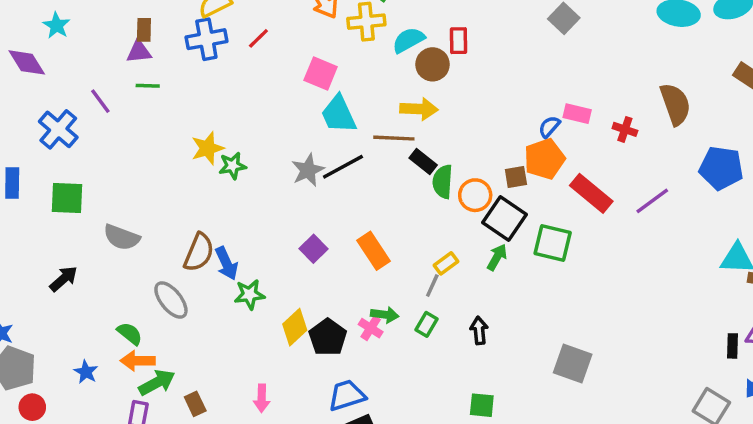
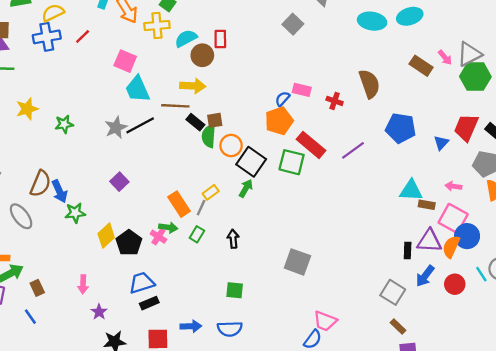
yellow star: (207, 148) -> (27, 109), moved
brown square: (516, 177) -> (215, 120), moved
green square: (553, 243) -> (292, 162), moved
orange rectangle: (374, 251) -> (179, 204), moved

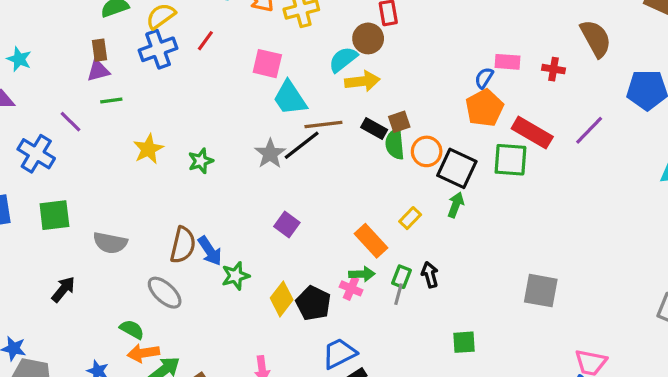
cyan semicircle: (186, 38) -> (343, 59), moved
brown line: (175, 106) -> (323, 124), moved
gray line: (201, 208) -> (399, 294), moved
black arrow: (233, 239) -> (430, 275), moved

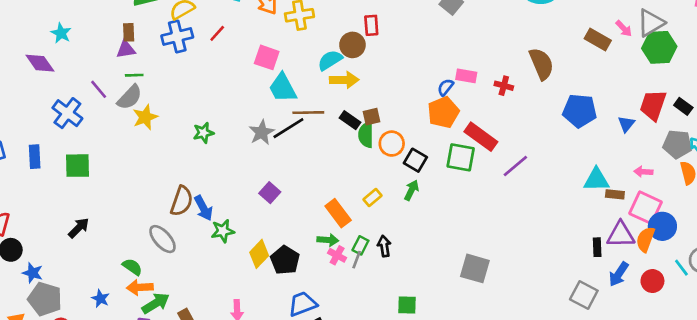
purple line: (589, 130) -> (515, 166), moved
yellow star: (148, 149) -> (145, 117), moved
black square: (457, 168) -> (415, 160), size x0.7
gray semicircle: (110, 243) -> (130, 97), moved, turned -64
pink cross: (351, 288) -> (337, 255), moved

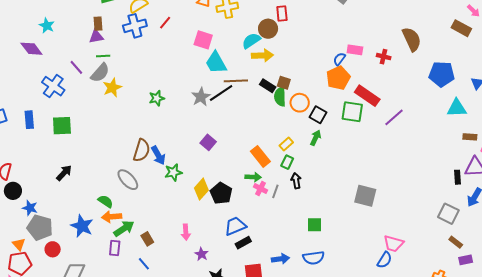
brown rectangle: (598, 39) -> (461, 28), moved
brown square: (371, 117) -> (284, 83), turned 32
cyan triangle: (596, 180) -> (457, 108), moved
green rectangle: (360, 245) -> (287, 162), moved
blue star: (100, 299) -> (82, 226), size x1.6

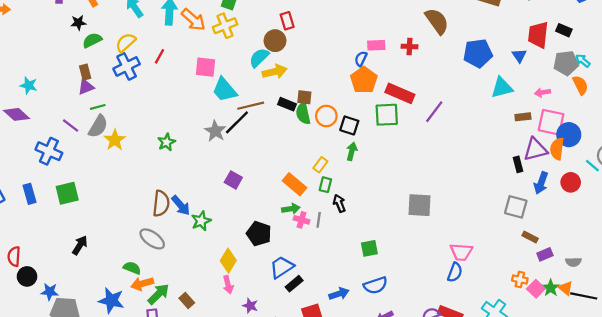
yellow diamond: (201, 189) -> (228, 261), moved

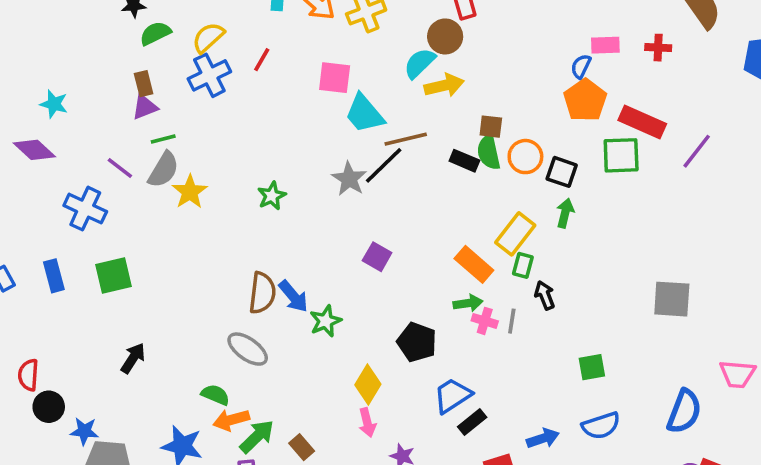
black rectangle: (287, 104) -> (464, 161), moved
yellow rectangle: (320, 165) -> (515, 234), size x1.6
blue semicircle: (455, 272) -> (684, 411), moved, size x1.4

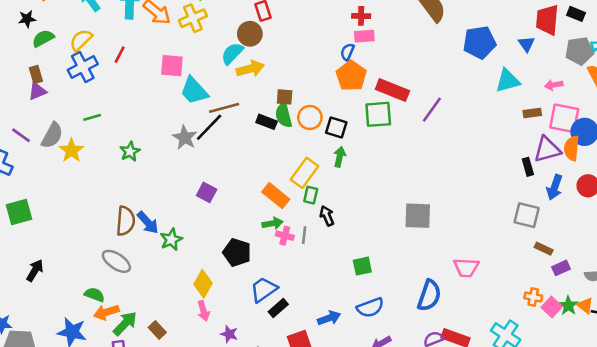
red cross: (658, 48) -> (361, 16), moved
green line: (163, 139) -> (92, 117), moved

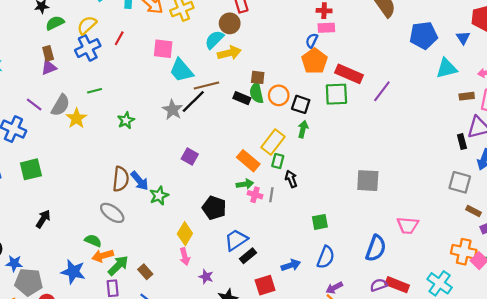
orange cross: (533, 297) -> (464, 252), size x1.6
blue semicircle: (370, 308) -> (326, 257), turned -50

